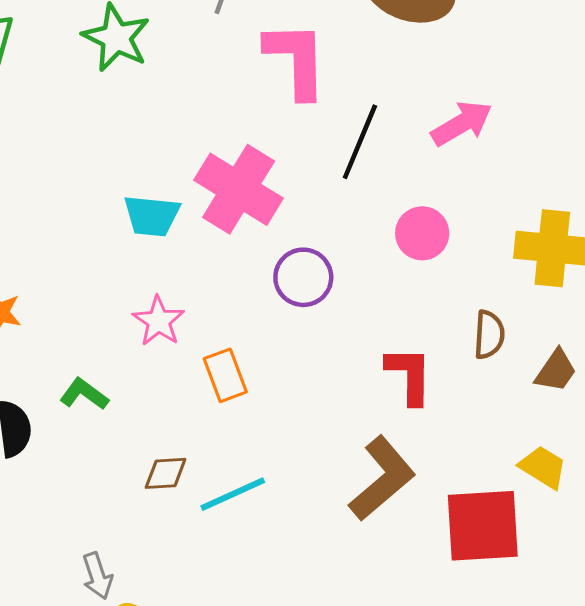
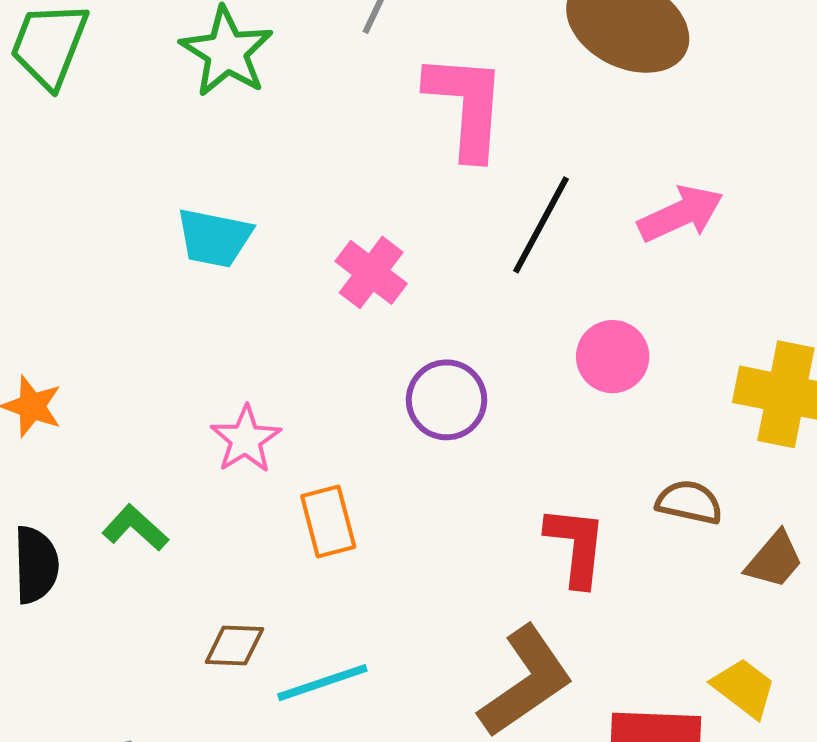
pink cross: (239, 189) -> (371, 272), size x0.6
cyan trapezoid: (152, 216) -> (214, 238), moved
brown semicircle: (489, 335) -> (689, 502), turned -87

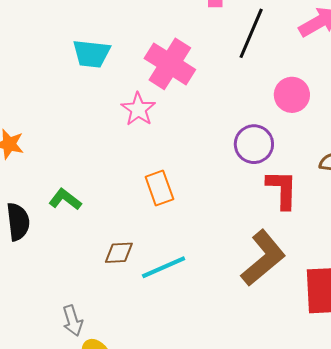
pink cross: (371, 272) -> (170, 64), size x1.4
purple circle: (447, 400) -> (254, 144), moved
pink star: (246, 439) -> (138, 109), moved

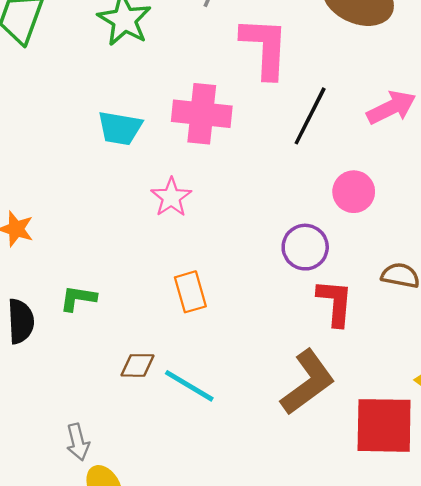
pink cross: (170, 64) -> (202, 114), moved, turned -30
green L-shape: (65, 199) -> (78, 298), turned -32
cyan line: (164, 267) -> (189, 386), turned 51

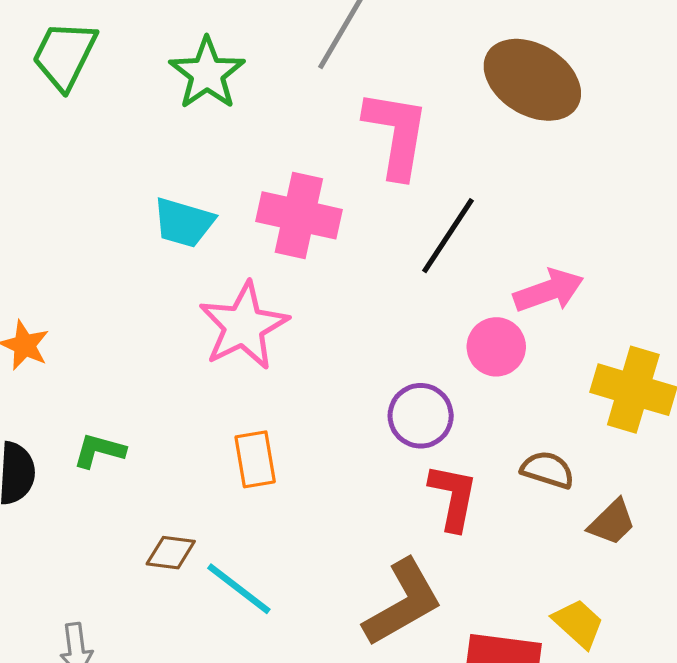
pink arrow: (391, 108) -> (549, 291), moved
pink star: (171, 197) -> (244, 326), size x1.6

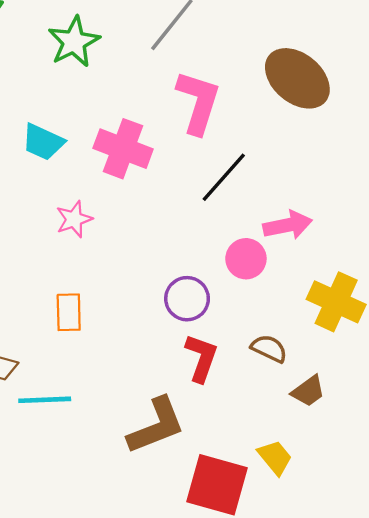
pink star: (244, 326) -> (74, 219), size x0.6
cyan line: (239, 589) -> (45, 400), turned -48

